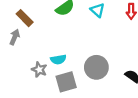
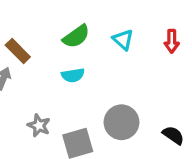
cyan semicircle: (58, 59) -> (73, 75), moved

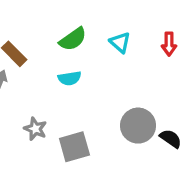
gray circle: (121, 122) -> (138, 126), moved

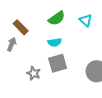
gray square: (74, 147) -> (58, 63), moved

